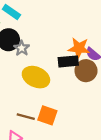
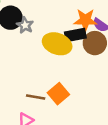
yellow ellipse: (36, 77) -> (57, 44), moved
orange square: (47, 115) -> (58, 94), turned 36

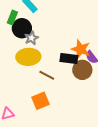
yellow ellipse: (57, 44) -> (28, 57), moved, turned -40
brown line: (36, 97) -> (47, 75), moved

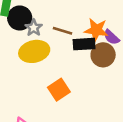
brown line: (47, 75) -> (62, 31), moved
orange square: (40, 101) -> (59, 90), moved

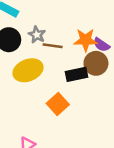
gray star: (34, 28) -> (37, 35), moved
black rectangle: (84, 44) -> (77, 74), moved

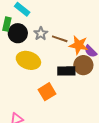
brown line: (53, 46) -> (60, 39), moved
yellow ellipse: (28, 70) -> (28, 60), turned 30

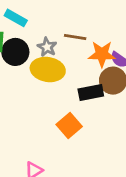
brown line: (60, 39) -> (75, 37), moved
yellow ellipse: (28, 60) -> (48, 70), moved

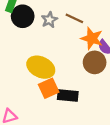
yellow ellipse: (48, 70) -> (41, 67), moved
black rectangle: (91, 92) -> (68, 96), moved

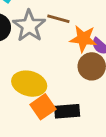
gray star: (49, 20) -> (29, 26), size x1.6

